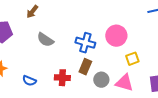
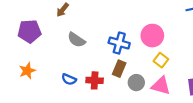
yellow square: (132, 59) -> (161, 60), moved, turned -32
blue semicircle: (29, 81) -> (69, 79), moved

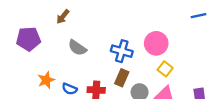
orange star: (27, 71) -> (46, 80), moved

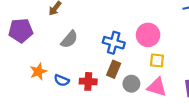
gray semicircle: (77, 48) -> (69, 39), turned -84
yellow square: (165, 69) -> (157, 60), turned -32

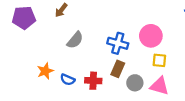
purple pentagon: (21, 30) -> (24, 18), moved

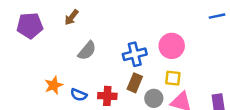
blue cross: (118, 43) -> (135, 54), turned -30
yellow square: (159, 60) -> (173, 78), moved

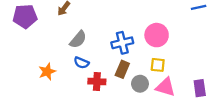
blue semicircle: (79, 95) -> (81, 63), moved

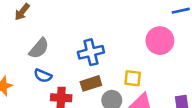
pink circle: (157, 35) -> (160, 41), moved
brown rectangle: (122, 69) -> (91, 83), turned 49

